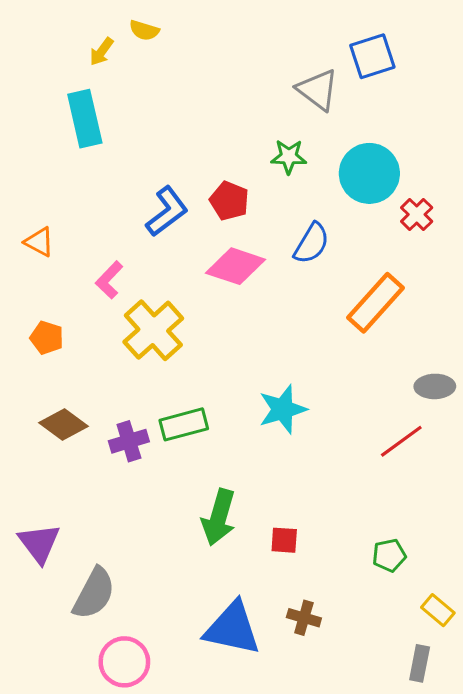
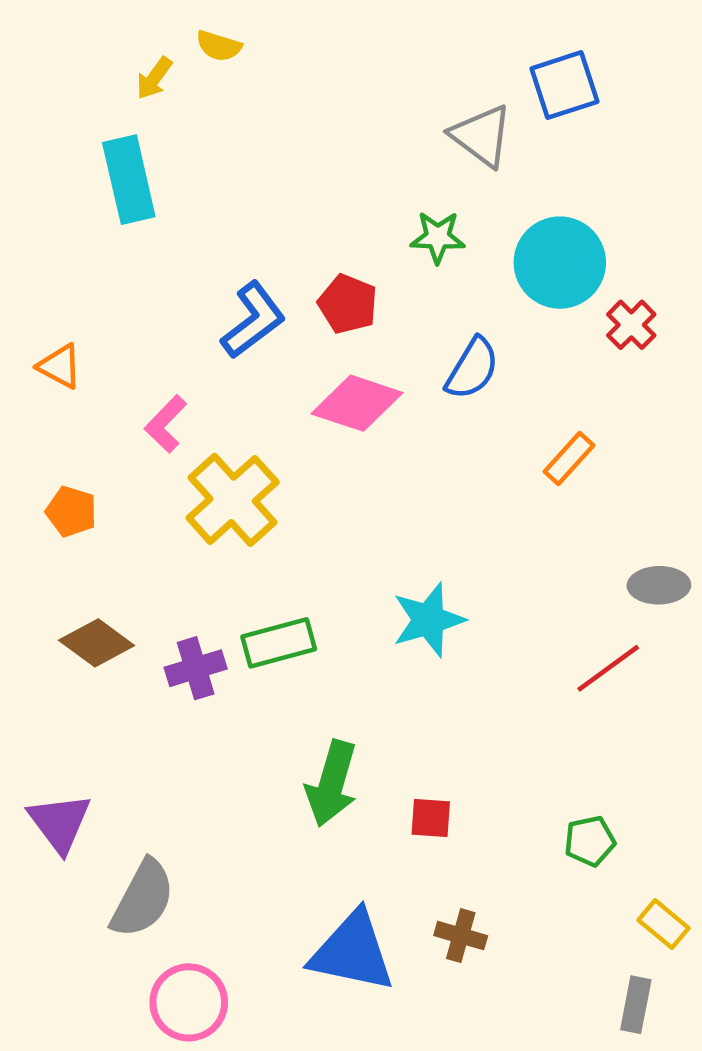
orange rectangle: (375, 303) -> (569, 458), size x0.6

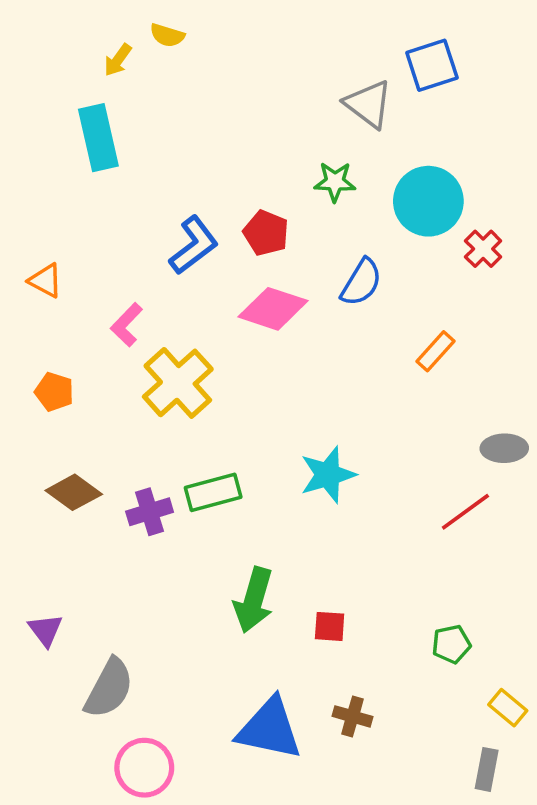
purple triangle: (60, 823) -> (45, 630), size x0.7

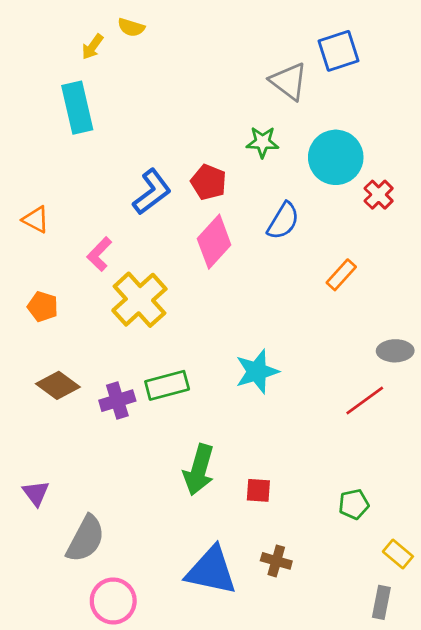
pink diamond: (273, 309) -> (214, 242), turned -66

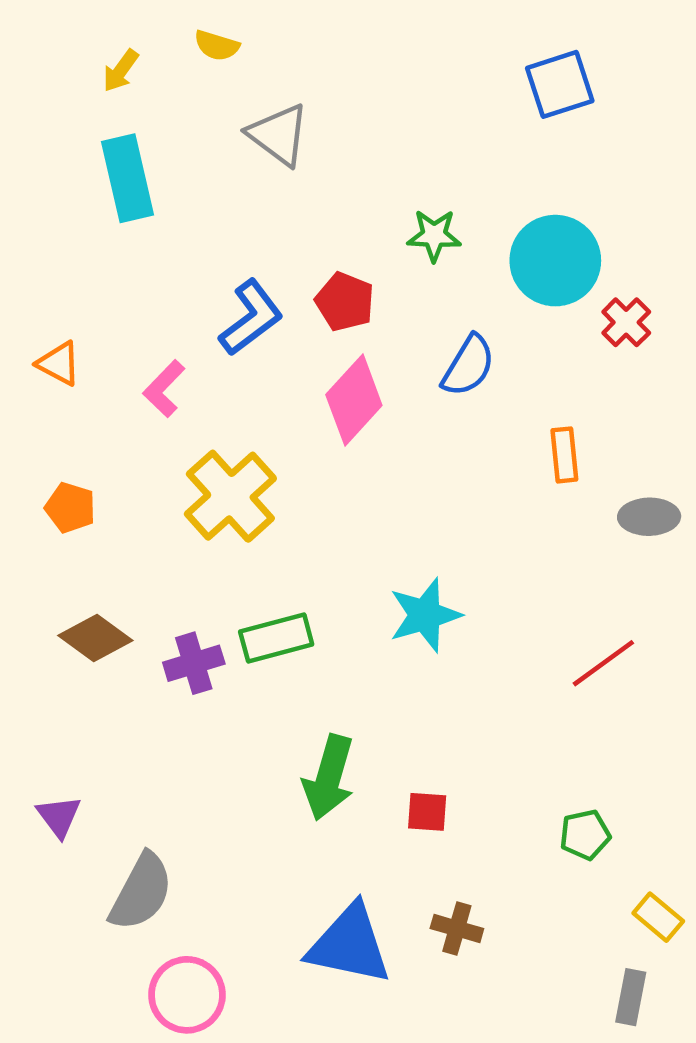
yellow arrow: (92, 47) -> (121, 71), moved
gray triangle: (289, 81) -> (278, 135), moved
pink L-shape: (99, 254) -> (164, 389), moved
orange rectangle: (341, 275) -> (564, 455), turned -48
gray ellipse: (395, 351) -> (649, 517), moved

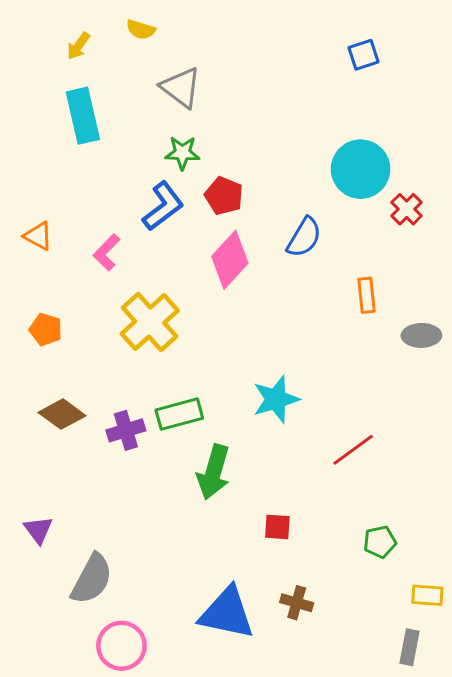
blue square: (560, 84) -> (364, 55), size x0.7
green star: (434, 235) -> (182, 153), moved
red line: (603, 663) -> (353, 450), moved
green arrow: (329, 778) -> (214, 472), moved
yellow rectangle: (658, 917) -> (427, 595), turned -36

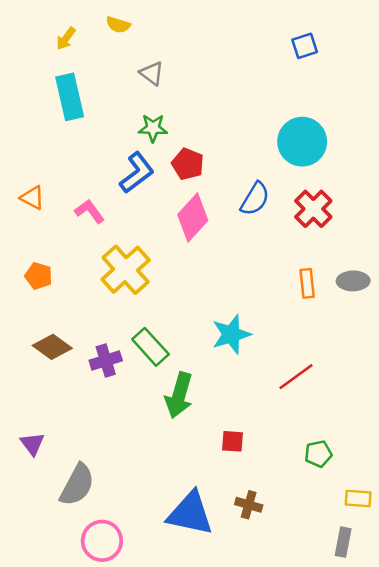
gray triangle: (181, 87) -> (152, 73), size x0.7
red cross: (407, 209) -> (313, 209), moved, size x1.4
pink L-shape: (107, 252) -> (90, 211), turned 100
orange rectangle: (366, 295) -> (307, 283), moved
green rectangle: (179, 414) -> (150, 347), turned 63

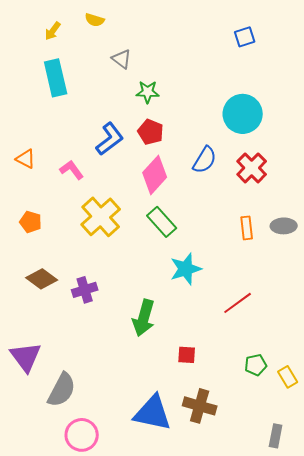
green star: (153, 128) -> (148, 92), moved
green rectangle: (150, 347) -> (162, 222), moved
purple triangle: (32, 444) -> (26, 357), size x1.6
yellow rectangle: (358, 499) -> (288, 377), moved, turned 55
brown cross: (249, 505) -> (200, 406), size x1.5

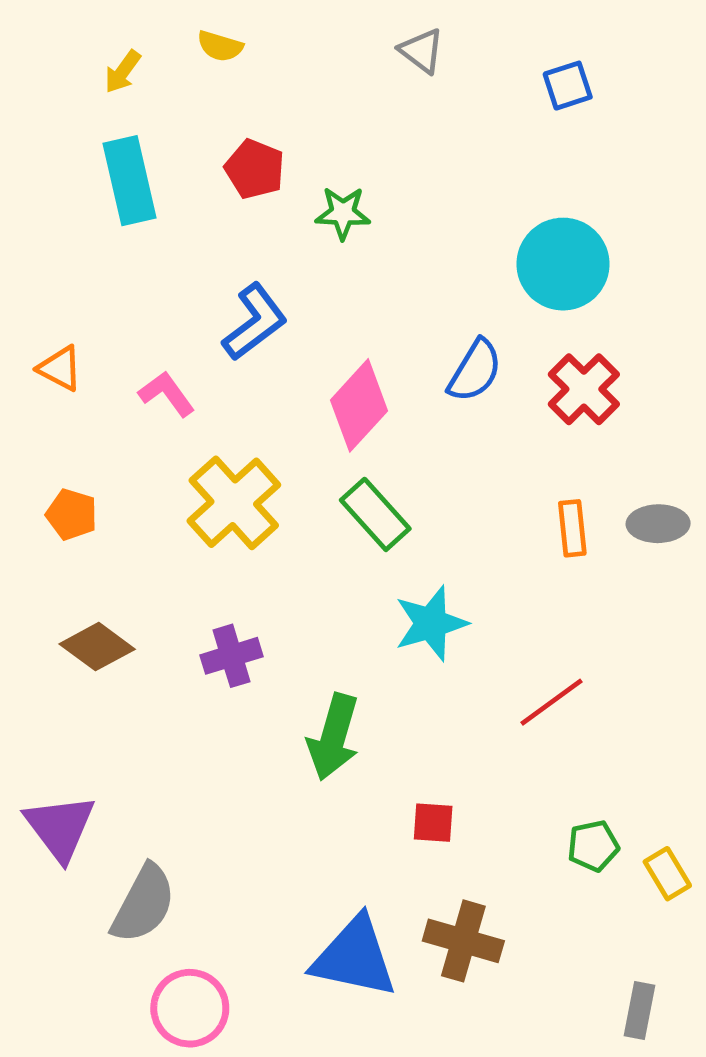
gray triangle: (122, 59) -> (422, 51), moved
red pentagon: (151, 132) -> (255, 169), moved
purple cross: (85, 290) -> (232, 656), moved

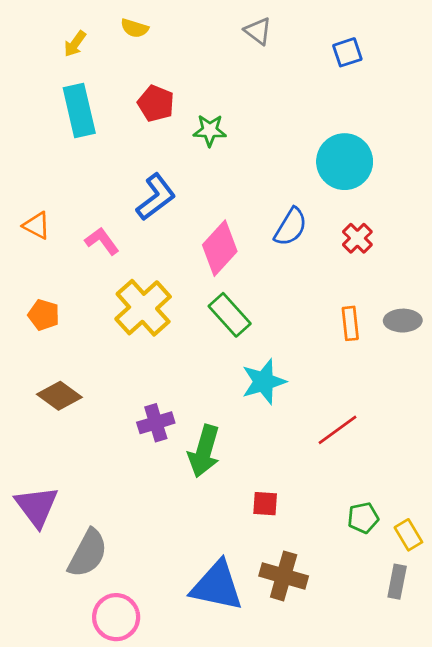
red cross: (584, 389) -> (357, 238), size x0.7
purple cross: (232, 656) -> (156, 423), moved
gray rectangle: (640, 1010) -> (397, 582), moved

